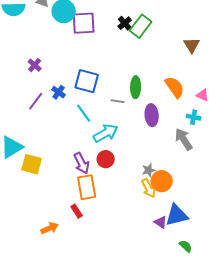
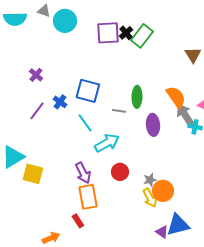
purple square: (84, 23) -> (108, 33), moved
gray arrow: (184, 139) -> (185, 115), moved
red circle: (106, 159) -> (120, 172), moved

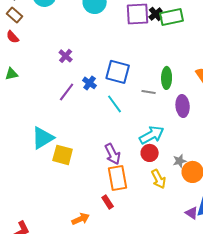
green rectangle: (142, 36) -> (172, 17), turned 40
cyan arrow: (107, 143) -> (152, 135), moved
yellow arrow: (150, 198) -> (159, 179), moved

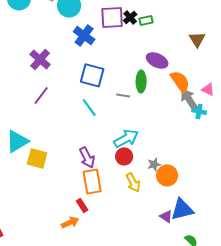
green rectangle: (172, 17) -> (146, 20), size x0.6
purple cross: (66, 56) -> (40, 59), size x1.5
blue cross: (90, 83) -> (84, 35), moved, size x1.5
purple ellipse: (183, 106) -> (157, 60), moved, turned -60
orange arrow: (81, 219) -> (70, 222), moved

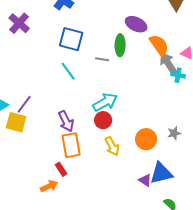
purple line: (41, 95) -> (24, 104), moved
gray star: (154, 164) -> (174, 133), moved

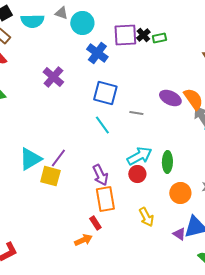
purple ellipse: (136, 24) -> (170, 98), moved
green ellipse: (120, 45) -> (167, 162), moved
yellow arrow: (112, 146) -> (146, 217), moved

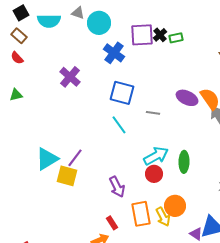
purple arrow: (100, 175) -> (117, 187), moved
orange circle: (180, 193) -> (175, 206), moved
orange rectangle: (105, 199) -> (141, 214), moved

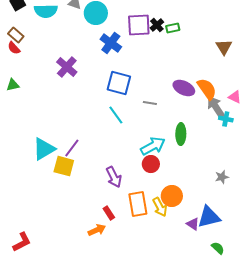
brown rectangle: (19, 36) -> (16, 35), moved
green ellipse: (184, 162) -> (181, 134), moved

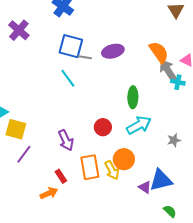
purple ellipse: (184, 88) -> (113, 51), moved, turned -40
gray line: (150, 103) -> (85, 57), moved
cyan arrow: (153, 146) -> (139, 125), moved
purple line: (72, 148) -> (24, 154), moved

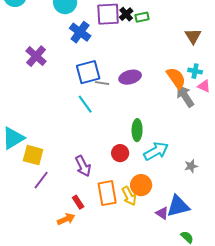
blue square: (71, 46) -> (88, 72), turned -30
cyan cross: (178, 82) -> (195, 71), moved
green ellipse: (133, 97) -> (137, 130), moved

